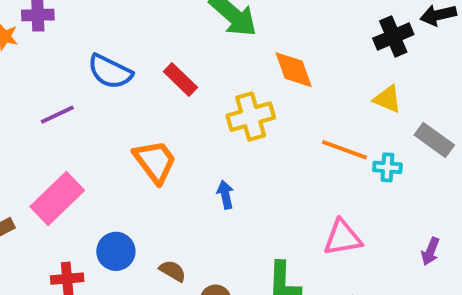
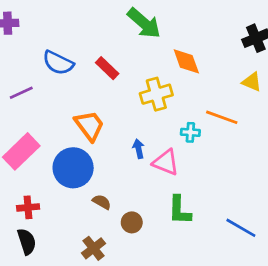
cyan cross: (387, 167) -> (190, 132), moved
pink triangle: (343, 238) -> (166, 162), moved, turned 32
blue circle: (116, 251) -> (73, 168), moved, size x1.5

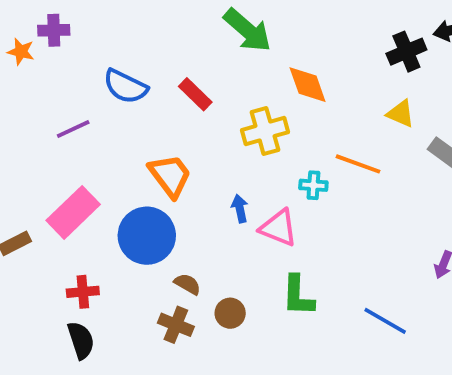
brown cross: (94, 248) -> (176, 325), moved, turned -30

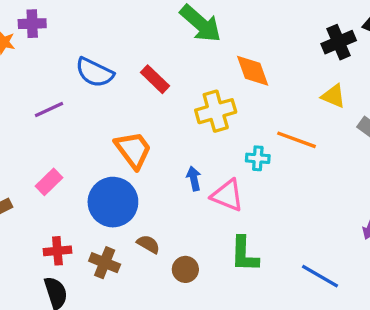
pink rectangle: (73, 212) -> (49, 182), size x0.6
brown cross: (176, 325) -> (105, 263), moved

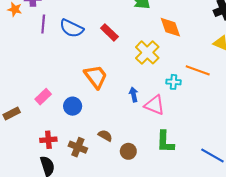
purple line: (49, 109) -> (43, 24), moved, turned -60
yellow cross: (216, 111) -> (147, 52), turned -30
blue circle: (113, 202) -> (73, 106), moved, size x0.6

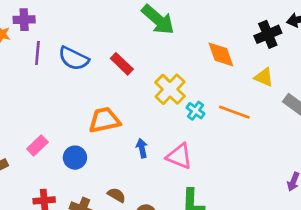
orange diamond: (170, 27) -> (221, 54), moved
orange trapezoid: (96, 77) -> (104, 120), turned -65
cyan cross: (174, 82) -> (196, 111), moved, turned 32
blue arrow: (134, 95) -> (142, 148), moved

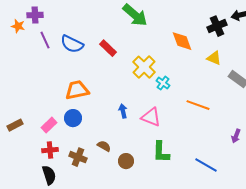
purple line: (37, 53) -> (45, 40), turned -30
orange line: (234, 112) -> (198, 105), moved
orange trapezoid: (104, 120) -> (77, 90), moved
pink rectangle: (37, 146) -> (49, 125), moved

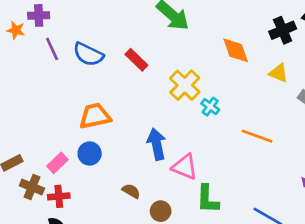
blue arrow: (123, 111) -> (157, 144), size x1.6
pink triangle: (151, 117) -> (185, 167), moved
brown cross: (78, 157) -> (32, 187), moved

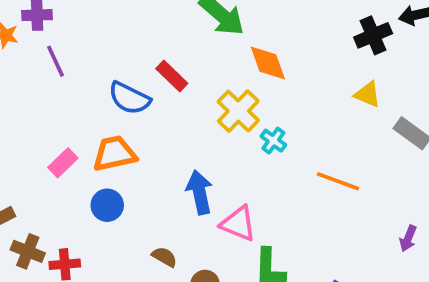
orange diamond: (236, 50) -> (268, 63), moved
blue semicircle: (88, 54) -> (129, 98), moved
pink rectangle: (57, 163) -> (63, 163), moved

